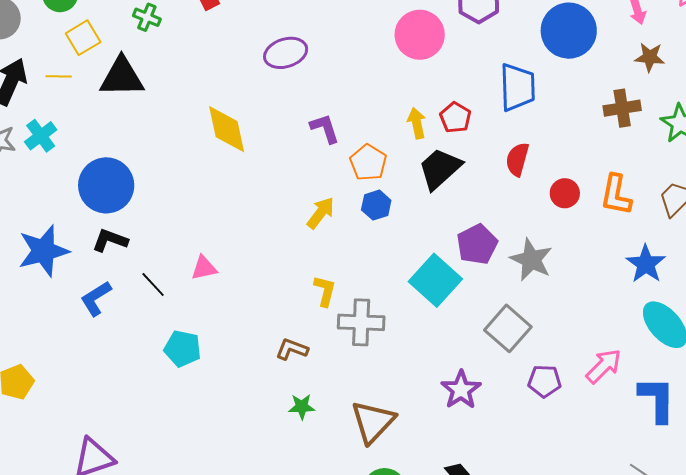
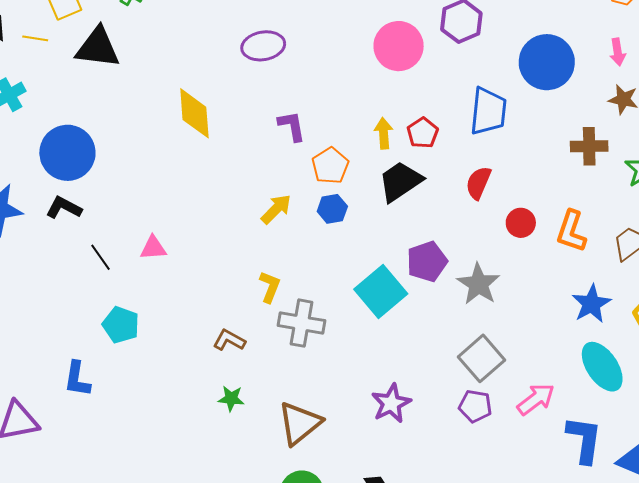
blue L-shape: (96, 298) -> (77, 379), moved, turned -57
gray square: (508, 328) -> (481, 358), moved

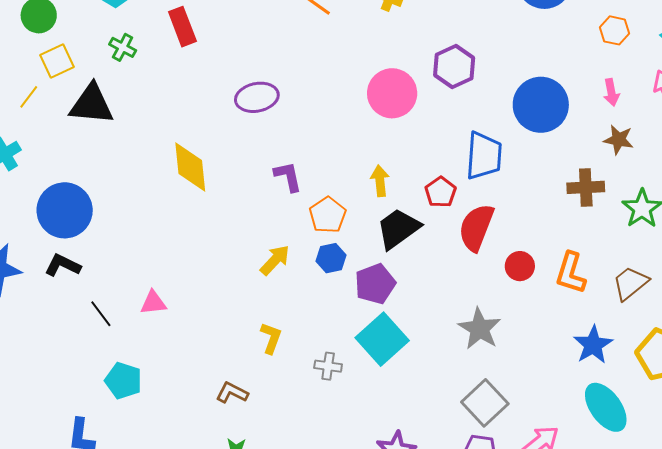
yellow line: (35, 38) -> (29, 97), turned -60
red pentagon: (423, 133) -> (441, 192), moved
red semicircle: (478, 183) -> (476, 227), size x1.4
purple pentagon: (427, 261) -> (375, 284), moved
gray cross: (301, 323) -> (328, 366), moved, size x0.6

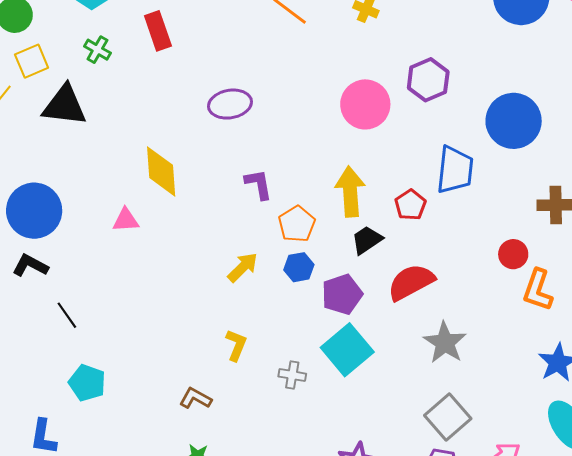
yellow arrow: (380, 181) -> (350, 192), size x1.6
red semicircle: (476, 227) -> (411, 282), moved, turned 39
black trapezoid: (398, 229) -> (367, 240), size x0.7
red circle: (520, 266) -> (513, 254), moved
pink triangle: (153, 303) -> (126, 220), moved

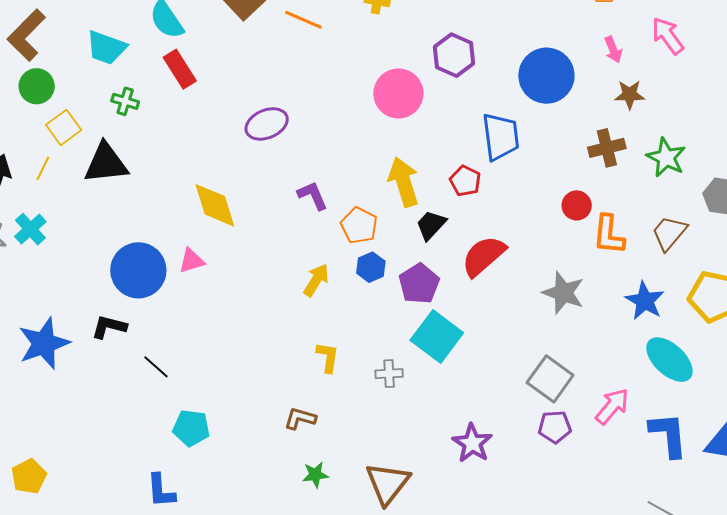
blue circle: (34, 211) -> (138, 270), moved
gray star: (445, 343) -> (563, 293), moved

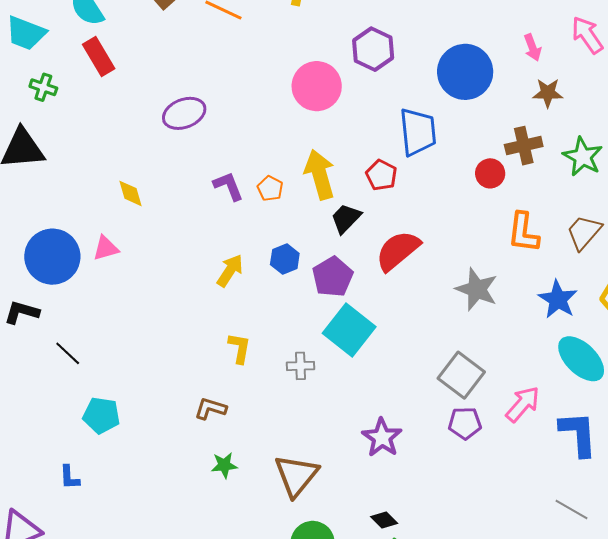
yellow diamond: (215, 205) -> (131, 193), size x0.6
red circle: (577, 205) -> (490, 173), moved
orange pentagon: (359, 226) -> (270, 188), moved, size x0.7
blue L-shape: (161, 491) -> (69, 477), size x0.7

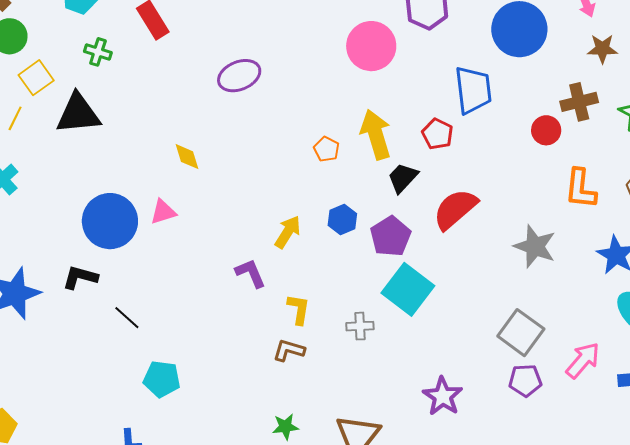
purple L-shape: (228, 186) -> (251, 273), moved
brown L-shape: (210, 409) -> (289, 350), moved

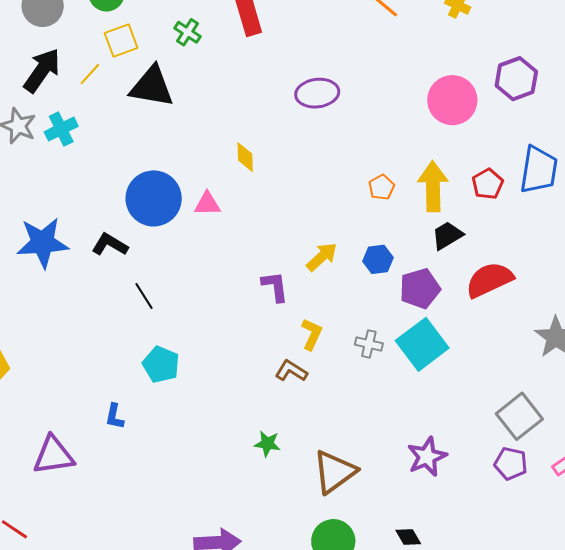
red pentagon: (437, 134) -> (488, 184), moved
gray cross: (360, 326) -> (369, 344), moved

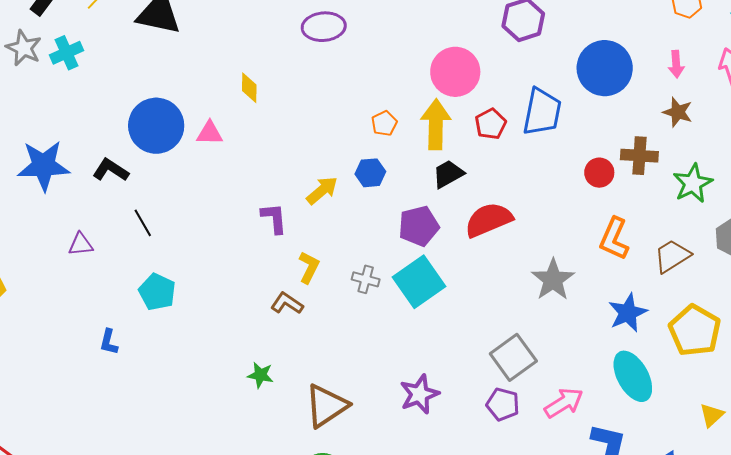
pink circle: (452, 100) -> (455, 72), moved
blue hexagon: (378, 259) -> (370, 173), moved
purple triangle: (53, 455) -> (81, 244), moved, size x0.6

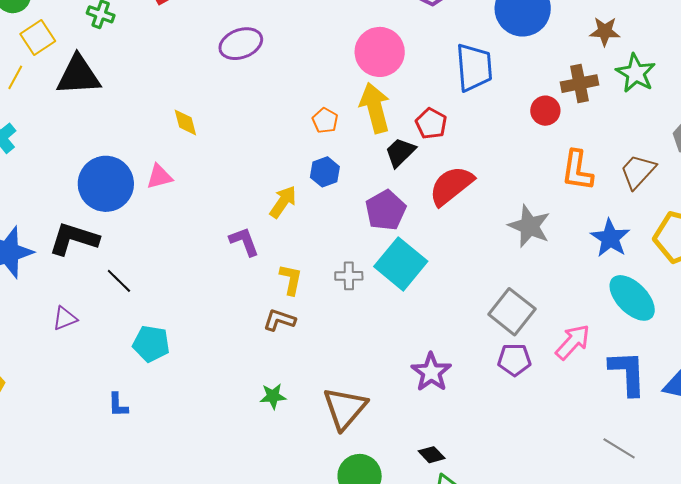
red pentagon: (491, 124) -> (431, 124), moved
black L-shape: (111, 170) -> (74, 239), size x1.4
green star: (693, 183) -> (636, 73), moved

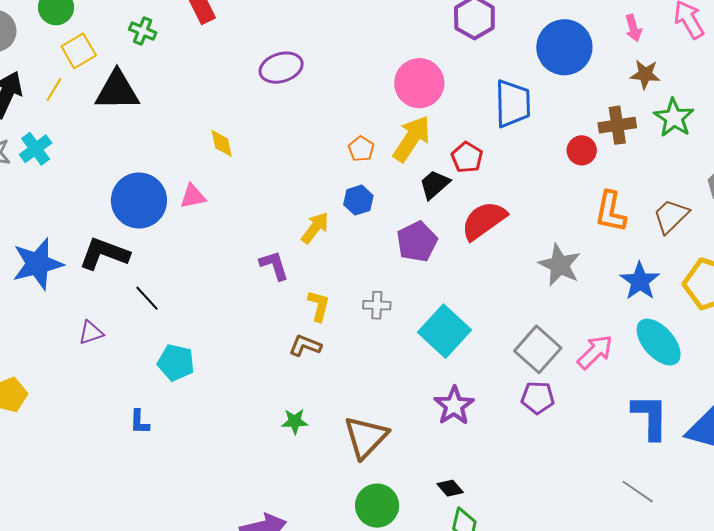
yellow arrow: (375, 108) -> (412, 139), turned 45
cyan square: (401, 264) -> (444, 331), moved
pink arrow: (573, 342) -> (595, 352), moved

